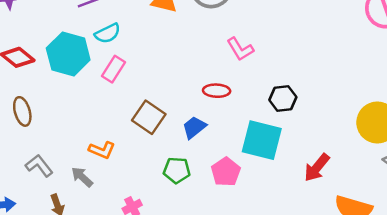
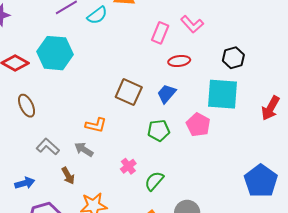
cyan semicircle: (108, 33) -> (97, 15), moved
pink rectangle: (113, 69) -> (160, 33), moved

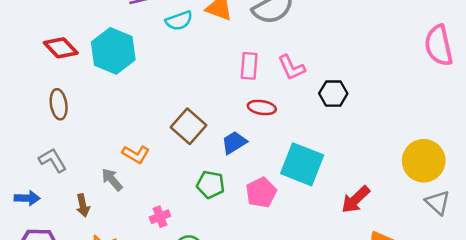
pink rectangle: (160, 33) -> (249, 66), turned -35
black hexagon: (233, 58) -> (333, 94), moved
gray L-shape: (48, 147) -> (53, 160), moved

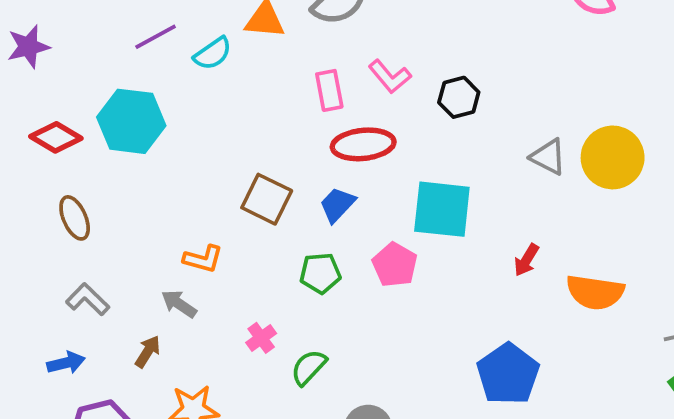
red ellipse: (262, 107) -> (363, 144), size x1.5
red arrow: (356, 200) -> (526, 260), moved, size x0.7
gray triangle: (438, 202) -> (548, 157), moved
brown arrow: (83, 205) -> (148, 352), turned -120

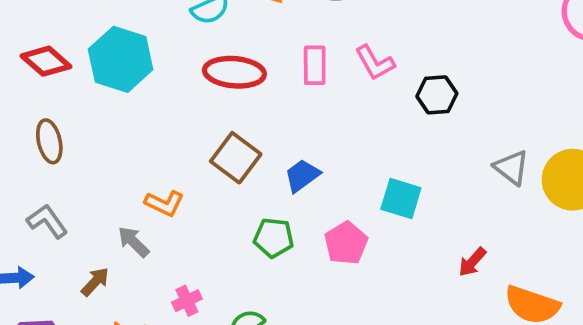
red ellipse: (363, 144) -> (234, 72), moved
cyan square: (442, 209) -> (401, 199), size x0.7
pink cross: (261, 338) -> (187, 301), moved

